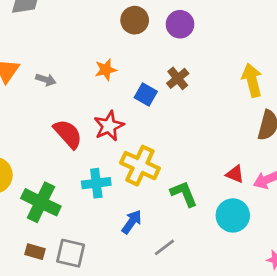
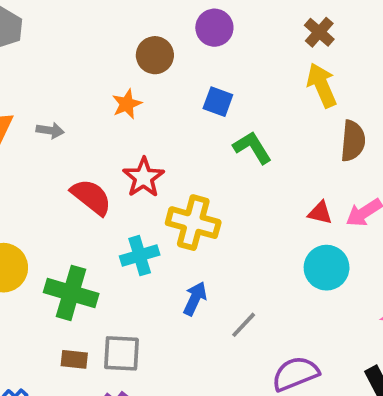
brown circle: (135, 20) -> (155, 55), moved
brown cross: (178, 78) -> (319, 32), moved
blue square: (146, 95) -> (218, 102), moved
green L-shape: (184, 194) -> (252, 148), moved

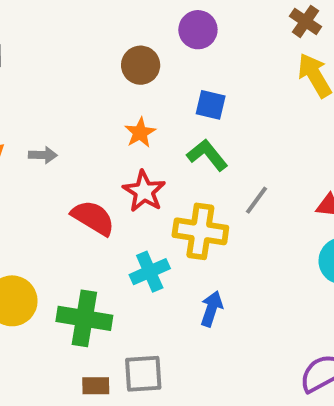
orange star: (127, 104) -> (140, 133), moved
green L-shape: (252, 148) -> (207, 155), moved
gray line: (244, 325) -> (257, 200), moved

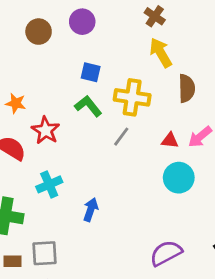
brown circle: (141, 65) -> (39, 32), moved
orange star: (140, 133) -> (16, 103), moved, turned -30
yellow cross: (200, 231) -> (132, 97), moved

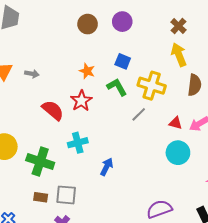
orange star: (16, 103) -> (87, 71), moved

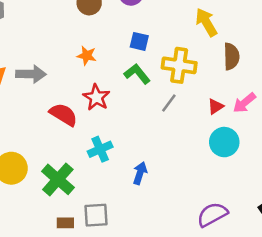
orange star: (87, 71) -> (87, 56), moved
gray arrow: (32, 74) -> (31, 74), size x1.6
red triangle: (176, 123) -> (216, 106), turned -40
green cross: (40, 162) -> (58, 179), turned 32

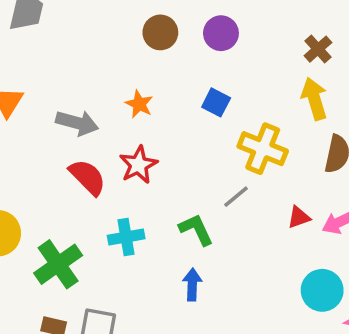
gray arrow: (31, 74) -> (77, 123), moved
green L-shape: (137, 74) -> (196, 230), moved
cyan circle: (224, 142) -> (322, 290), moved
blue arrow: (140, 173) -> (192, 285), moved, turned -30

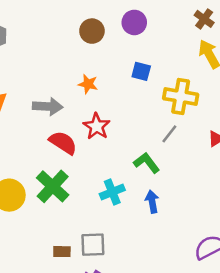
cyan cross: (126, 237) -> (112, 192), moved
green cross: (58, 264) -> (53, 186), moved

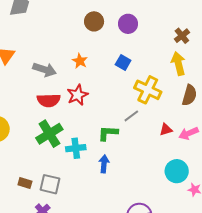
red semicircle: (63, 143) -> (49, 100), turned 130
green L-shape: (147, 163) -> (108, 133), turned -65
green cross: (53, 186) -> (49, 134), moved

